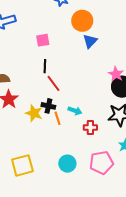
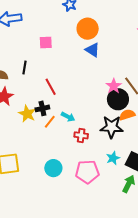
blue triangle: (90, 41) -> (92, 50), turned -49
black line: (45, 66) -> (24, 67), moved
black cross: (48, 106) -> (42, 108), turned -32
orange line: (57, 118) -> (50, 122), turned 48

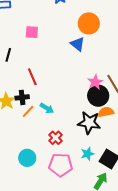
orange circle: (88, 29) -> (89, 23), moved
red cross: (81, 135) -> (55, 138), moved, turned 32

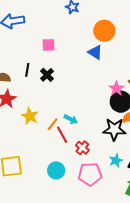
red line: (32, 77) -> (62, 135), moved
black cross: (22, 97) -> (47, 75), moved, turned -32

